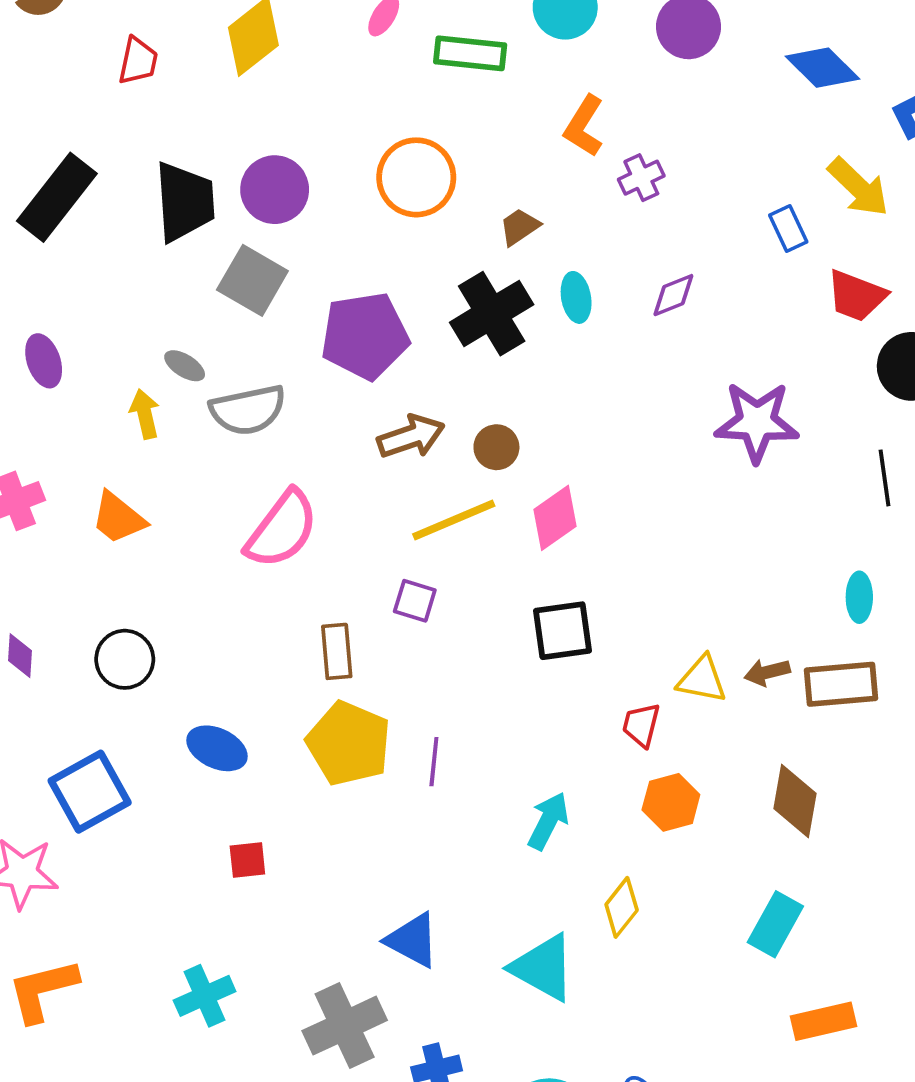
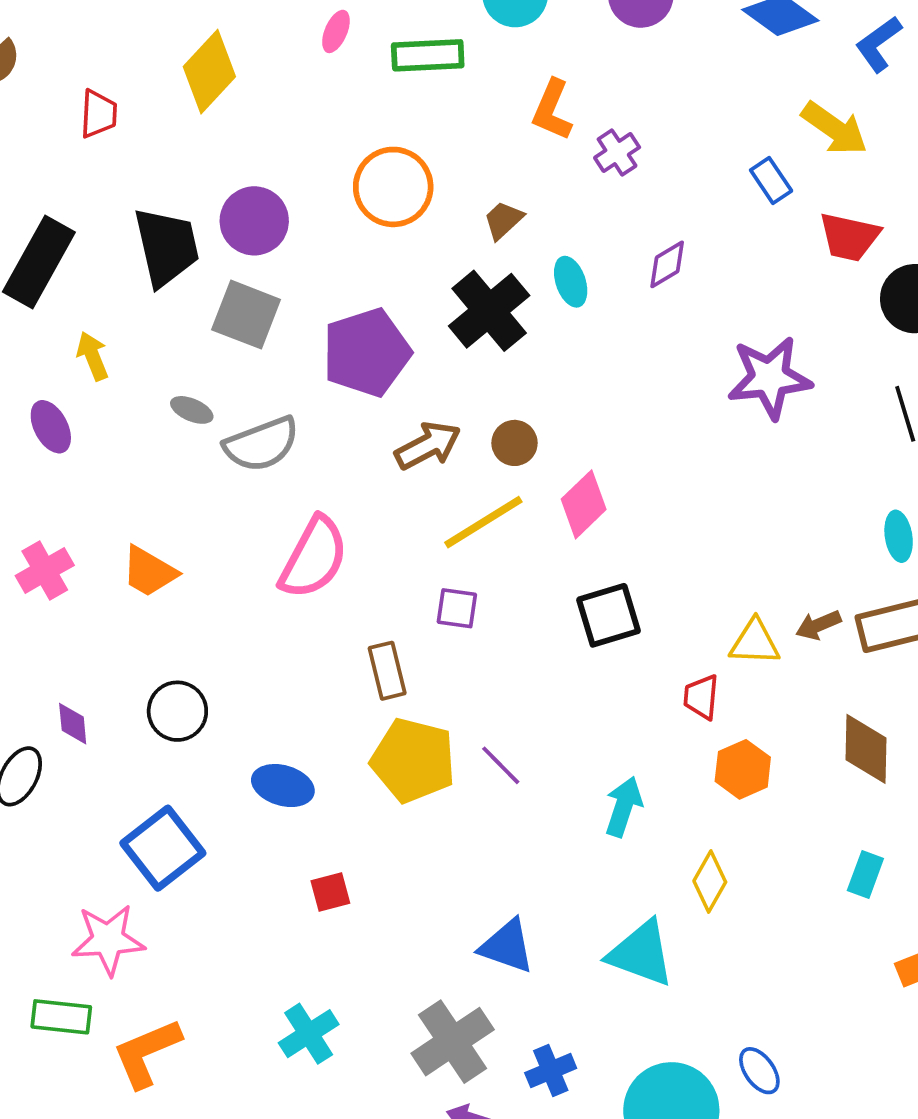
yellow arrow: (145, 414) -> (93, 356), moved
purple line: (434, 762) -> (501, 765), turned -42
cyan rectangle: (775, 924) -> (865, 874), size x0.7

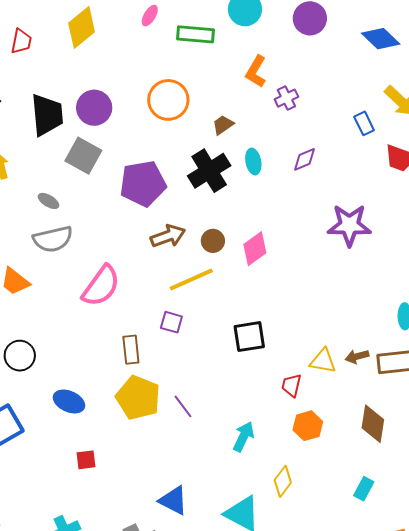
gray semicircle: (262, 444) -> (53, 239), moved
pink diamond: (584, 504) -> (255, 249), moved

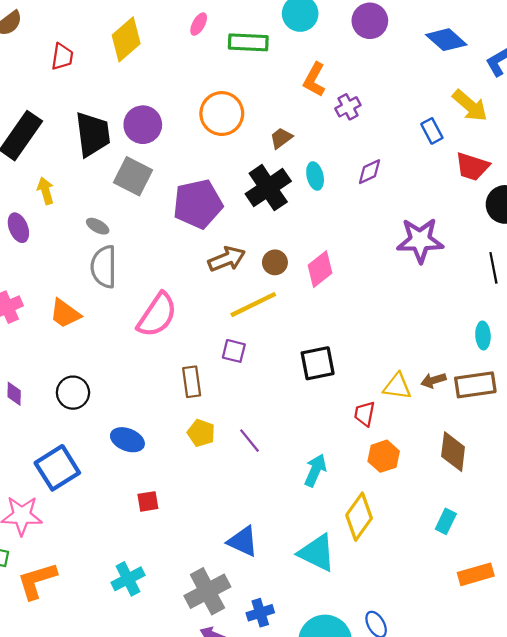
gray semicircle: (53, 239) -> (104, 267), turned 105
yellow pentagon: (138, 398) -> (201, 433), size x0.6
yellow diamond: (283, 481) -> (359, 517), size x1.4

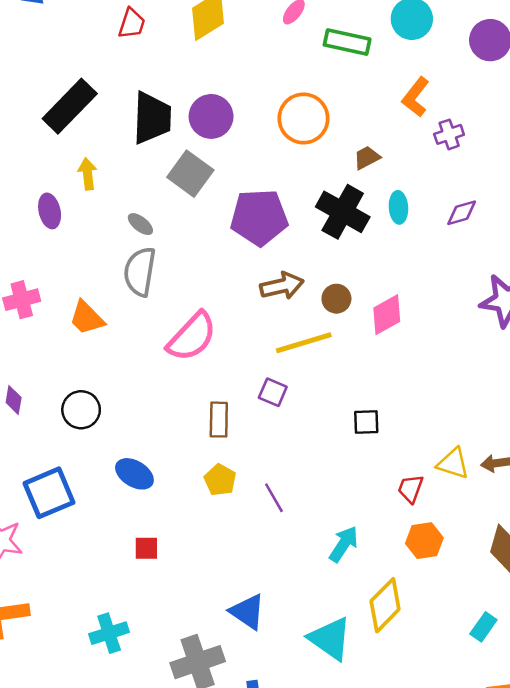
black cross: (268, 188) -> (343, 212), turned -36
black square: (318, 363) -> (366, 422), size x0.7

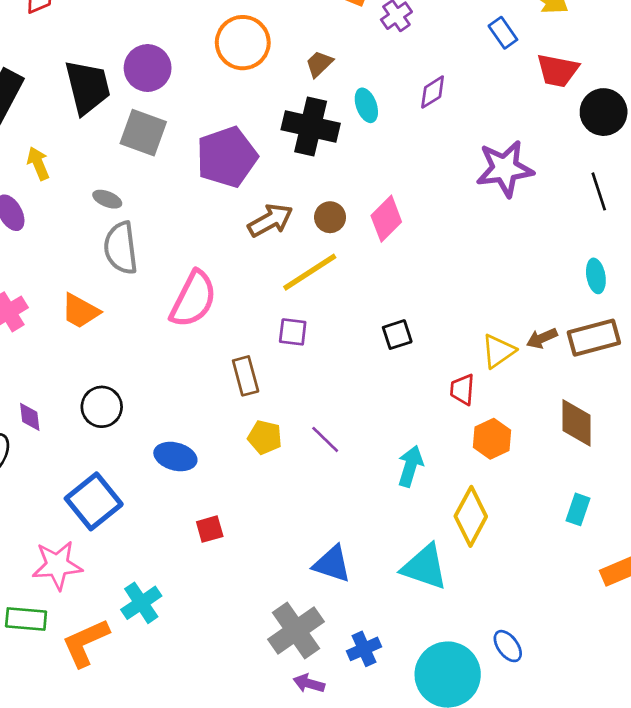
yellow triangle: (453, 463) -> (498, 351), turned -36
cyan cross: (109, 633) -> (141, 603), moved

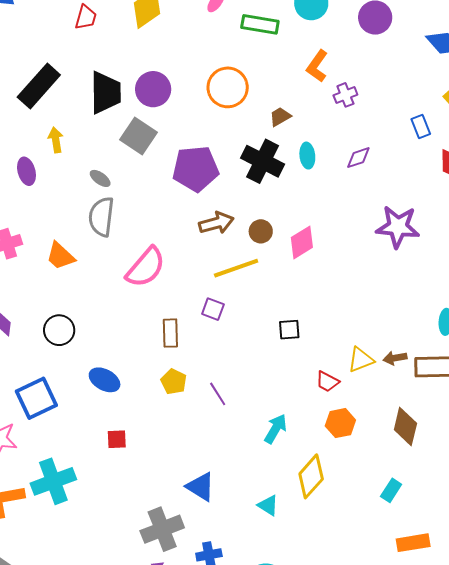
red trapezoid: (462, 389) -> (327, 382), turned -80
cyan triangle: (425, 567) -> (268, 505), size x0.6
cyan cross: (141, 603) -> (53, 481), size x1.4

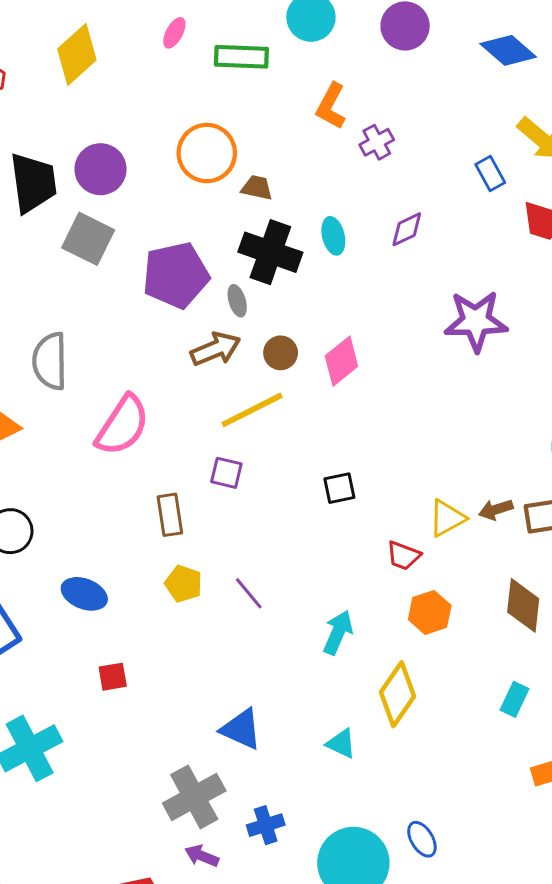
brown trapezoid: (280, 117) -> (257, 188), moved, turned 50
gray ellipse: (100, 178) -> (237, 301), moved, turned 45

